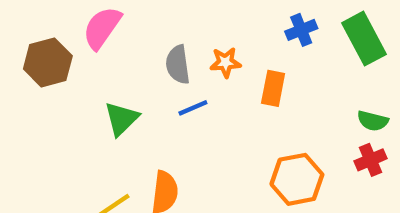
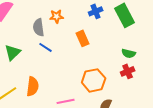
orange star: (225, 62) -> (57, 16), moved
orange rectangle: (273, 88) -> (83, 38), turned -35
blue line: (193, 108) -> (46, 47), turned 56

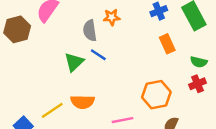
orange rectangle: (83, 38) -> (167, 44), moved
green triangle: (13, 52) -> (74, 62), moved
orange semicircle: (33, 86) -> (83, 102), turned 84

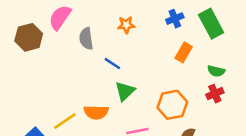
gray semicircle: (90, 30) -> (86, 39), moved
orange rectangle: (167, 44) -> (184, 52), turned 54
green triangle: (74, 62) -> (125, 91), moved

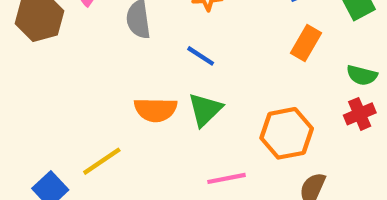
blue line: (112, 64) -> (201, 56), moved
orange semicircle: (96, 112) -> (156, 110), moved

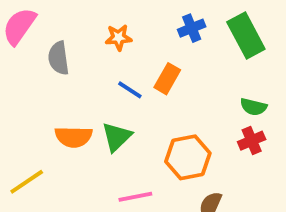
orange rectangle: (306, 43) -> (167, 79), moved
blue line: (201, 56) -> (130, 90), moved

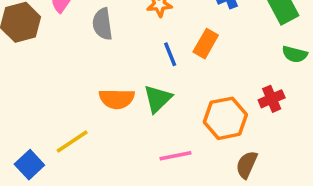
blue line: (130, 90) -> (170, 54), turned 35
green semicircle: (253, 107) -> (295, 54), moved
red cross: (252, 141) -> (272, 99), moved

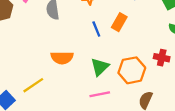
green triangle: (158, 99) -> (100, 67), moved
red cross: (272, 99) -> (162, 58), turned 35

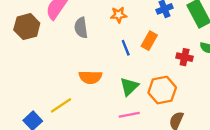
red cross: (162, 58) -> (185, 57), moved

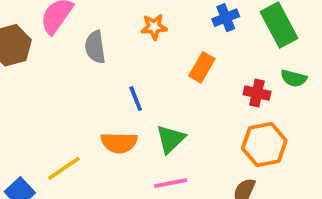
blue line: (126, 48) -> (136, 99), moved
orange semicircle: (90, 77) -> (119, 143), moved
orange hexagon: (162, 90) -> (264, 145), moved

